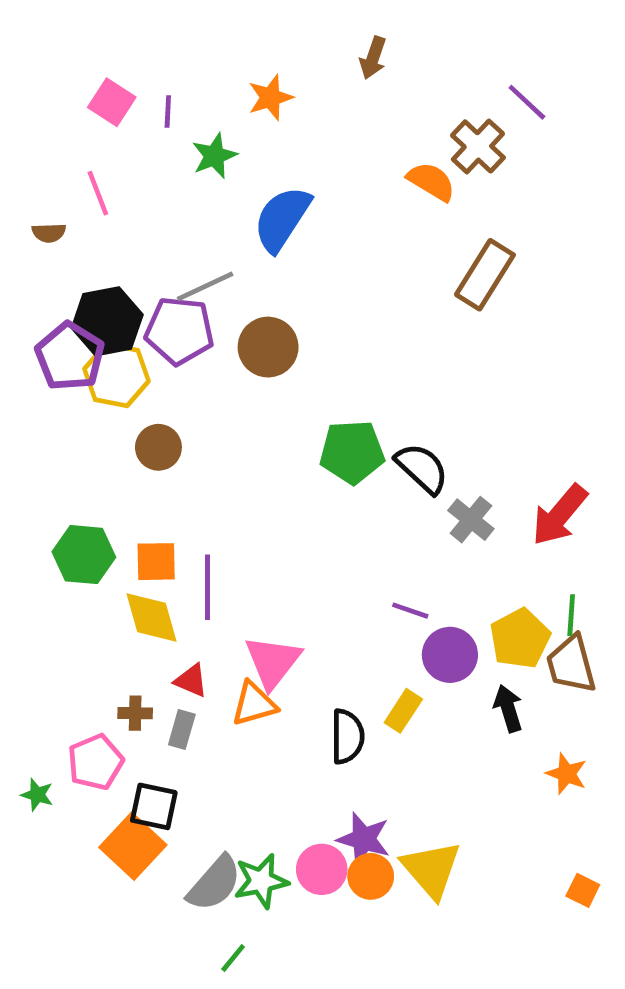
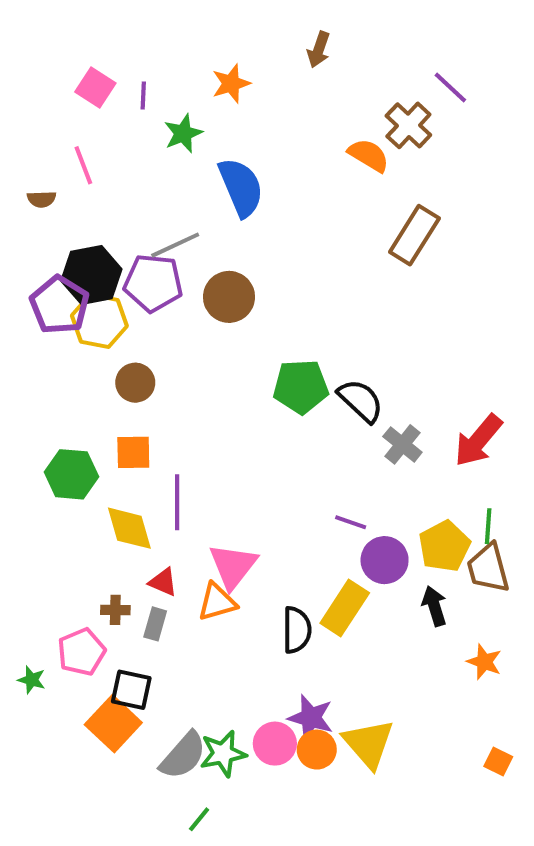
blue semicircle: (282, 219) -> (241, 187), turned 124
orange square: (156, 562) -> (133, 452), moved
yellow rectangle: (403, 711) -> (345, 608), size x1.5

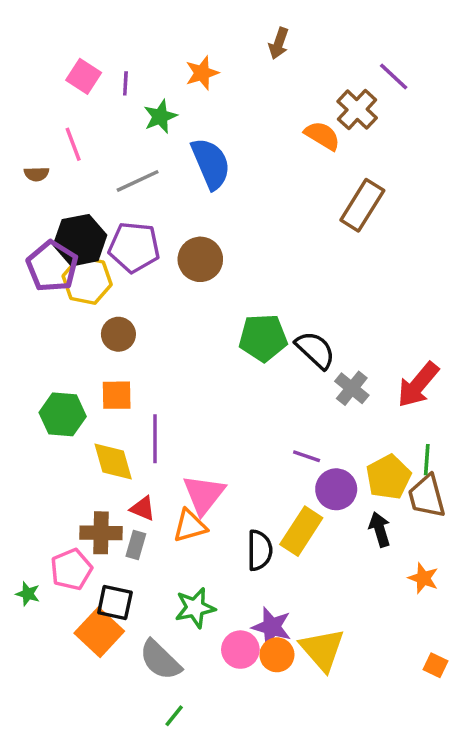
gray line: (175, 245) -> (138, 181), moved
brown cross: (115, 610) -> (101, 533), size x1.6
green star: (223, 754) -> (195, 608), moved
gray semicircle: (183, 756) -> (160, 660), turned 93

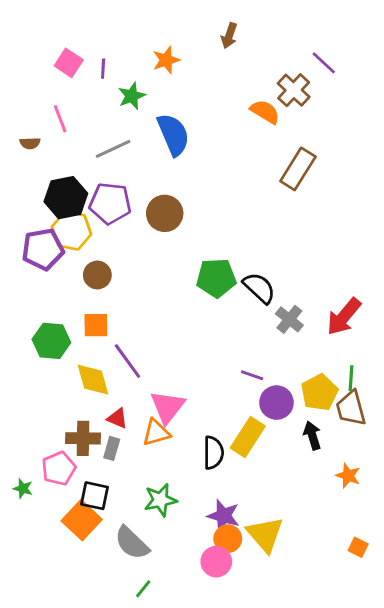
purple pentagon: (52, 266) -> (43, 249), moved, turned 30
purple line: (155, 439) -> (127, 361), turned -36
pink circle: (240, 650) -> (216, 562), moved

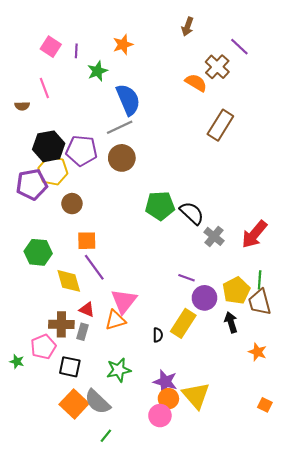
brown arrow: (229, 36) -> (188, 27), moved
gray line: (113, 149) -> (120, 127), moved
orange square: (96, 325) -> (87, 241), moved
black semicircle: (213, 453) -> (158, 335), size x0.6
orange square: (82, 520) -> (74, 404), moved

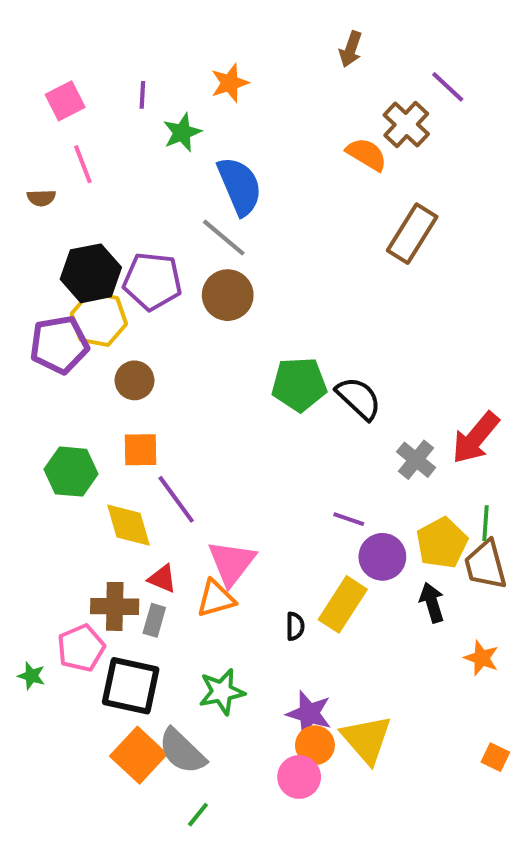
pink square: (51, 47) -> (65, 101), moved, turned 30
gray line: (120, 127) -> (224, 238), turned 65
gray cross: (214, 236) -> (416, 460), moved
orange square: (87, 241) -> (140, 450), moved
black square: (70, 367) -> (131, 686), size x1.4

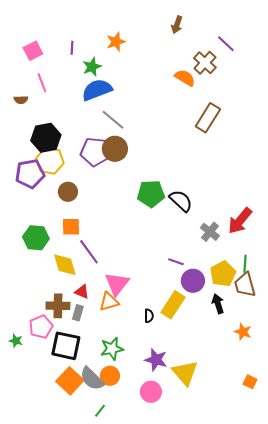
blue semicircle: (240, 186) -> (97, 90), moved, turned -88
purple pentagon: (152, 281) -> (95, 152), moved
orange circle: (315, 745) -> (110, 376), moved

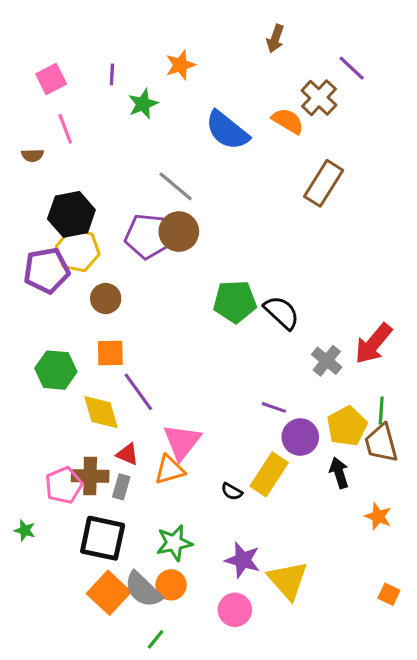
blue semicircle: (97, 90) -> (227, 130), moved, turned -120
black semicircle: (149, 316) -> (232, 492), turned 120
pink pentagon: (41, 327) -> (64, 485), moved

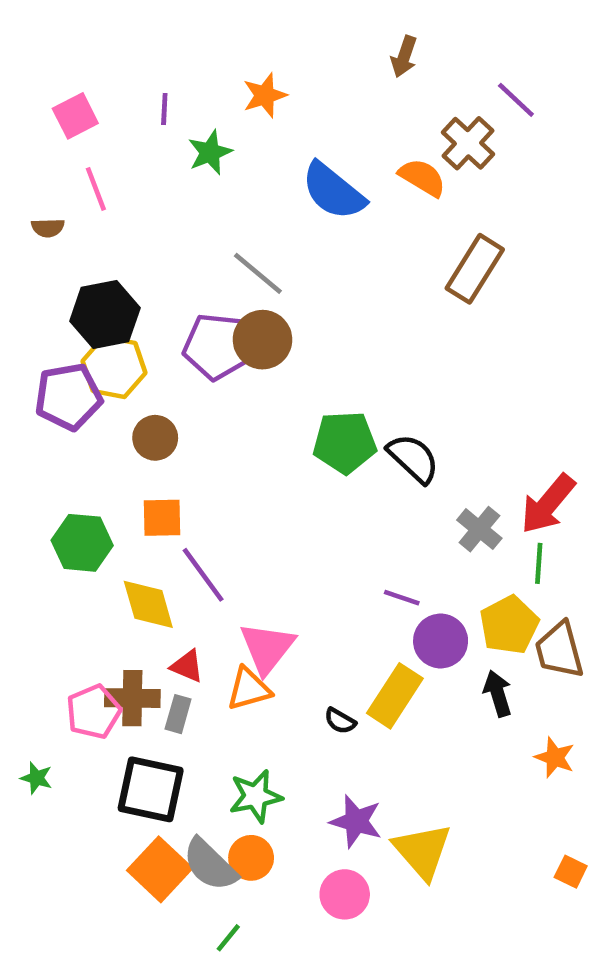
green line: (381, 411) -> (539, 563), moved

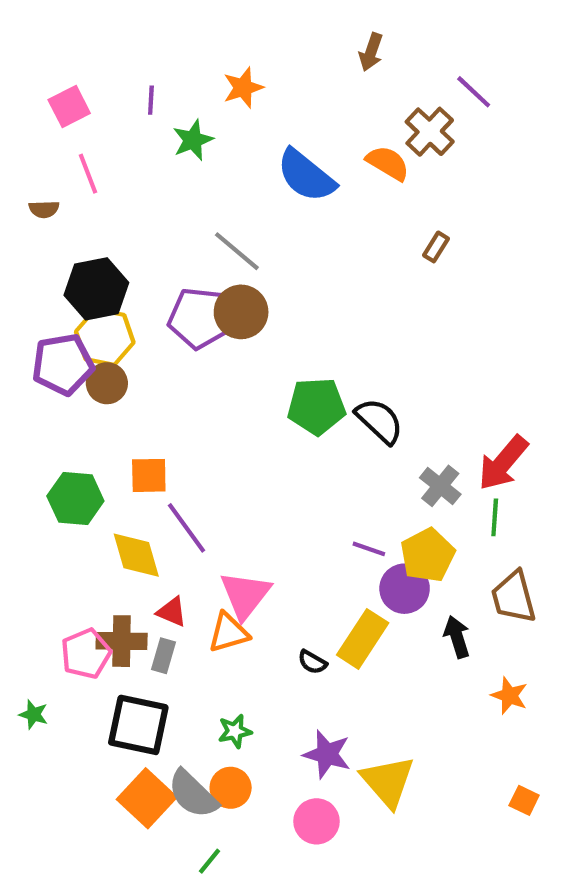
brown rectangle: (475, 269) -> (436, 247), size x0.5
brown circle: (155, 438) -> (107, 383), moved
yellow pentagon: (509, 625) -> (428, 555), moved
green star: (256, 796) -> (235, 731), size x0.7

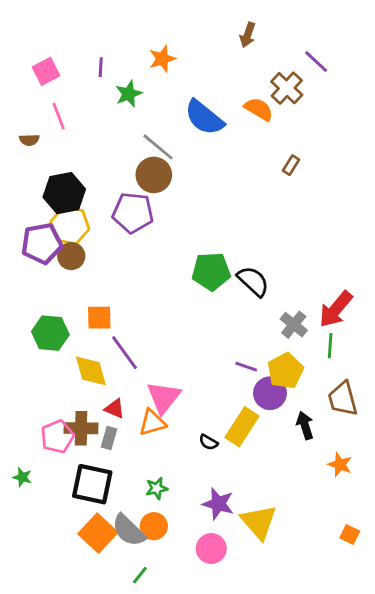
gray line: (237, 251) -> (158, 147), moved
brown circle: (241, 312) -> (154, 175), moved

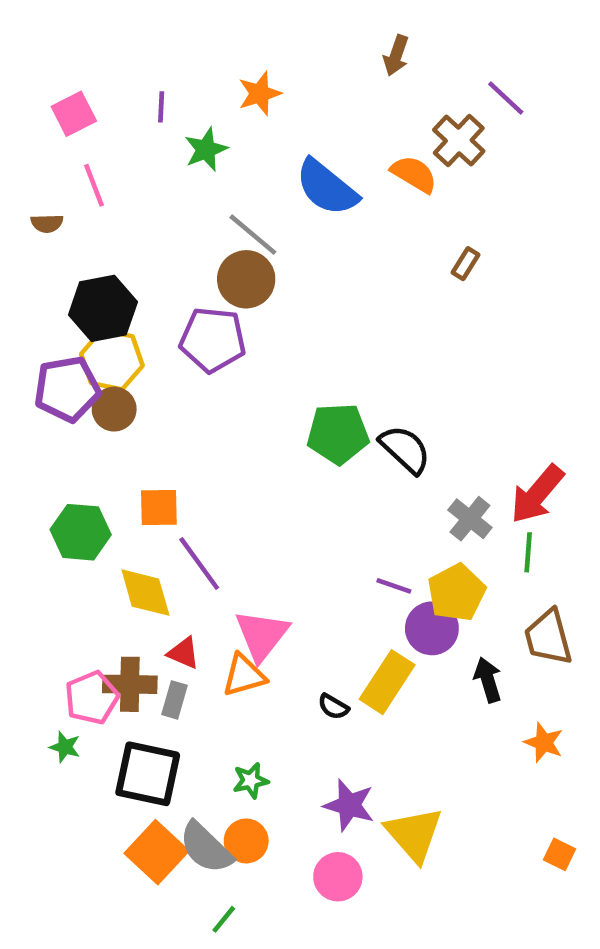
green star: (22, 477) -> (65, 747), moved

